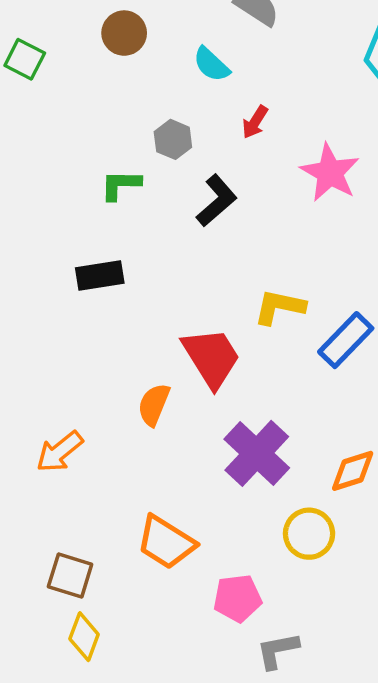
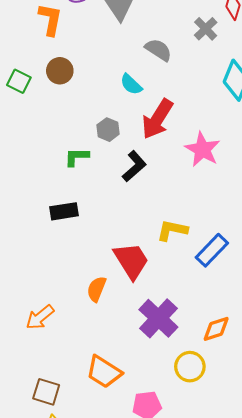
brown circle: (124, 33) -> (60, 71), moved
red arrow: (255, 122) -> (157, 119), size x2.0

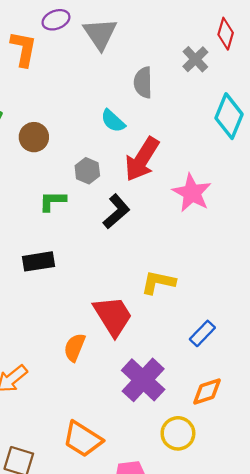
gray semicircle: (158, 50) -> (143, 82), turned -124
brown circle: (60, 71) -> (34, 137), moved
blue rectangle: (212, 250) -> (202, 333), moved, size x0.7

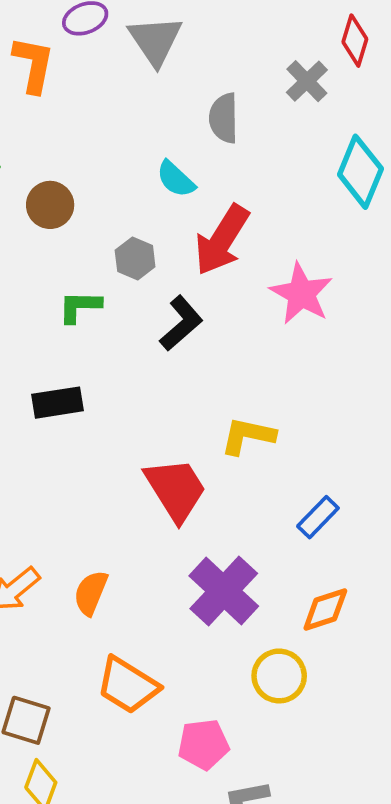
orange semicircle: (75, 347) -> (91, 593), moved

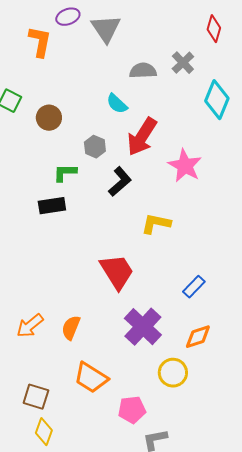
gray cross: (307, 81) -> (183, 63), moved
gray semicircle: (224, 118) -> (143, 71), turned 88
black rectangle: (57, 403) -> (52, 206), moved
yellow L-shape: (248, 436) -> (156, 224), moved

